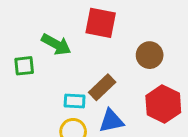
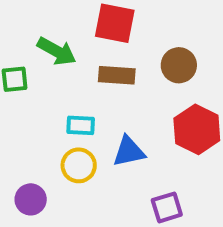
brown rectangle: (102, 87) -> (117, 75), moved, turned 48

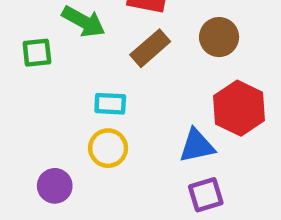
brown rectangle: (117, 75) -> (150, 48), turned -45
blue triangle: (129, 151) -> (197, 146), moved

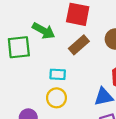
green square: (37, 53) -> (19, 47), size x1.5

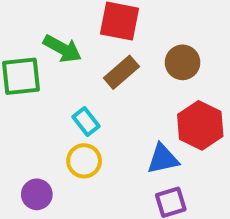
cyan rectangle: (58, 74) -> (86, 121), turned 49

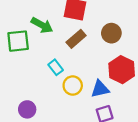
yellow circle: (84, 161) -> (73, 86), moved

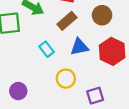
yellow circle: (73, 86) -> (66, 79), moved
blue triangle: (100, 89) -> (79, 47), moved

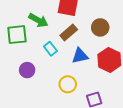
cyan rectangle: (47, 49) -> (50, 49), moved
purple circle: (18, 91) -> (27, 70), moved

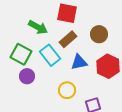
green square: (17, 35) -> (21, 54), moved, turned 35
cyan rectangle: (50, 49) -> (50, 55), size x1.5

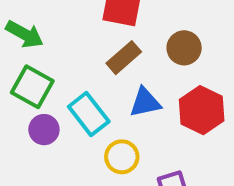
green arrow: (38, 27) -> (25, 34), moved
cyan rectangle: (50, 55) -> (89, 114), moved

